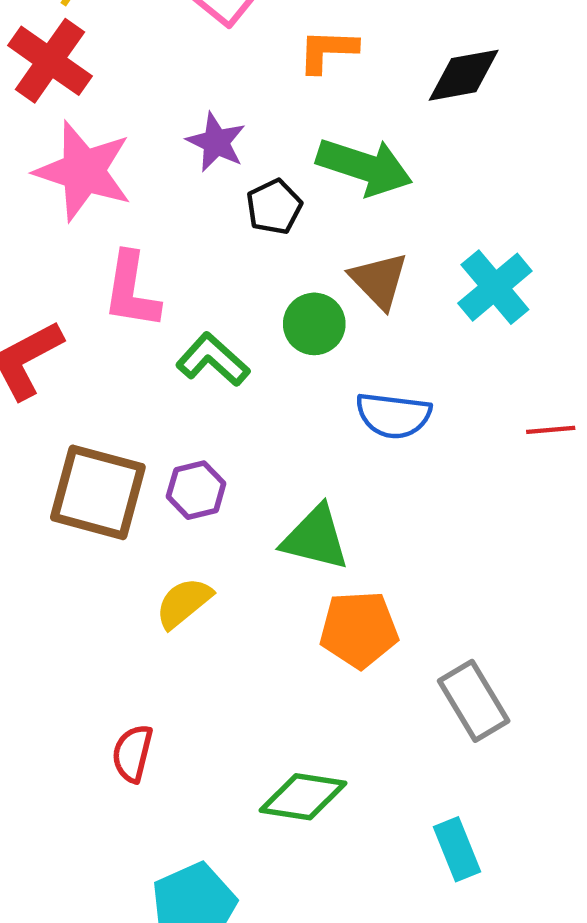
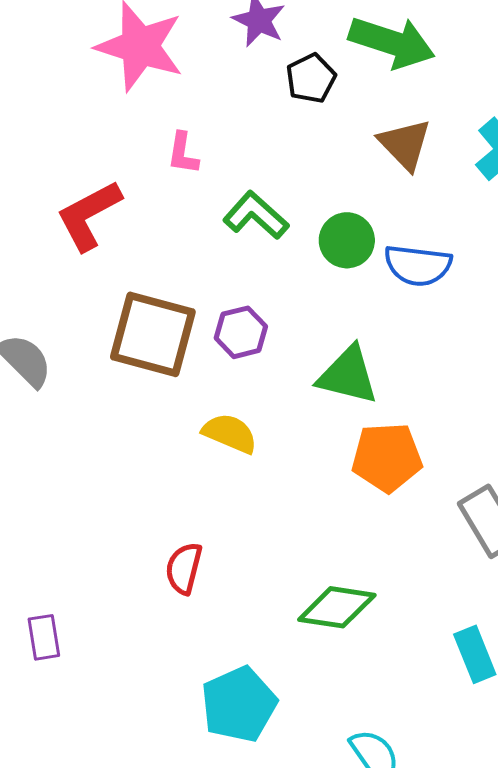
pink L-shape: (131, 290) -> (183, 153), size x0.6
green circle: (314, 324) -> (347, 240), moved
yellow semicircle: (184, 603) -> (230, 433), turned 62

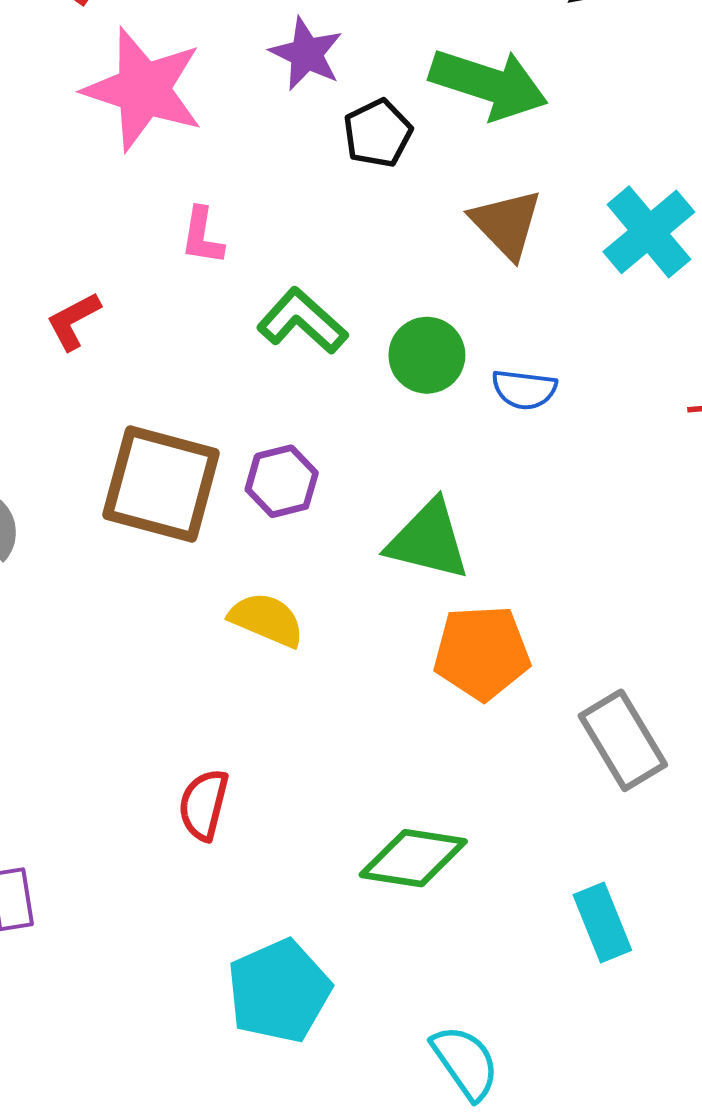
red L-shape: (89, 215) -> (73, 321), size x0.6
blue semicircle: (418, 265) -> (524, 389), size x0.7

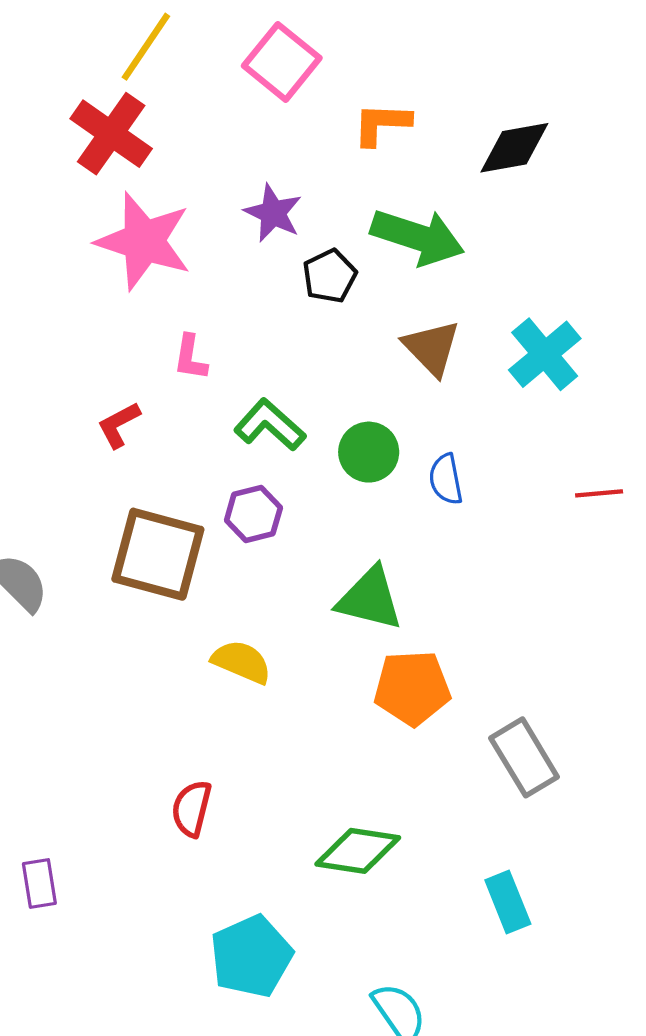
red L-shape: (73, 321) -> (119, 425), moved
blue semicircle: (524, 389) -> (446, 479), turned 72
purple hexagon: (282, 481) -> (253, 514), moved

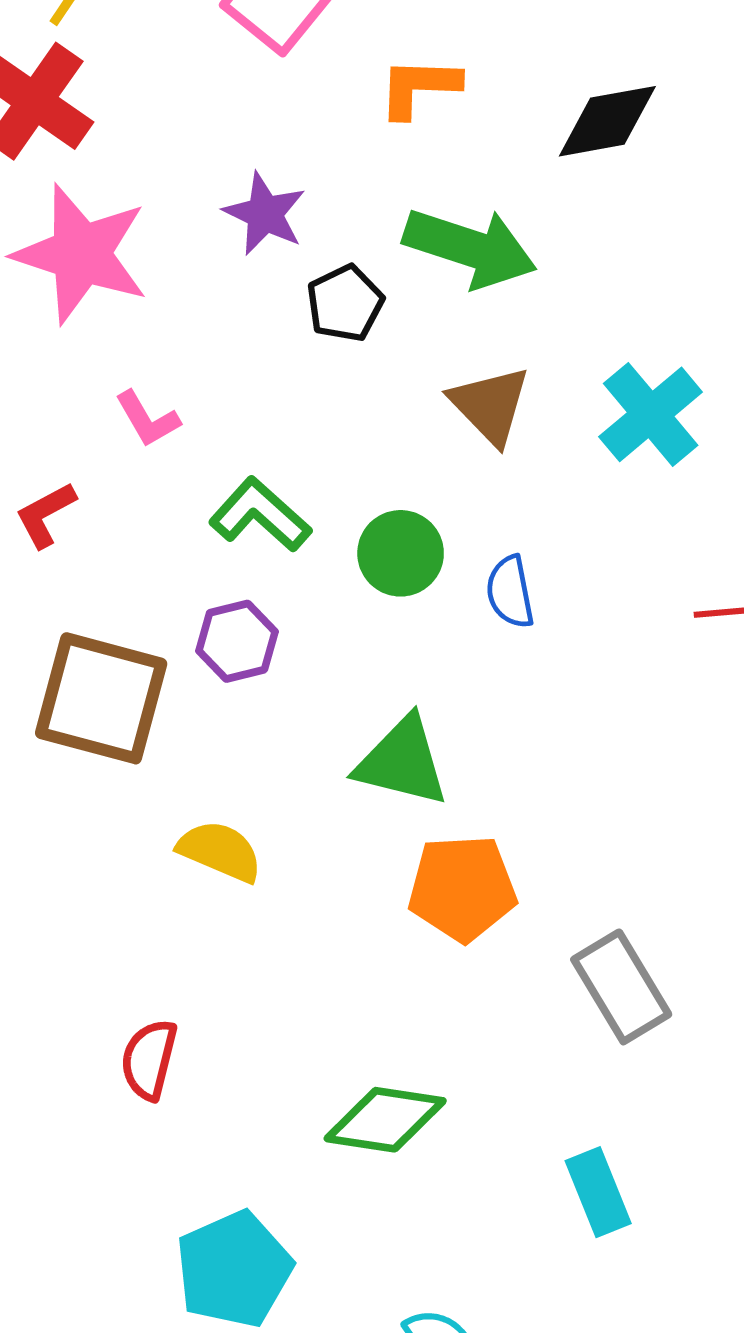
pink L-shape: (190, 358) -> (147, 419), turned -39

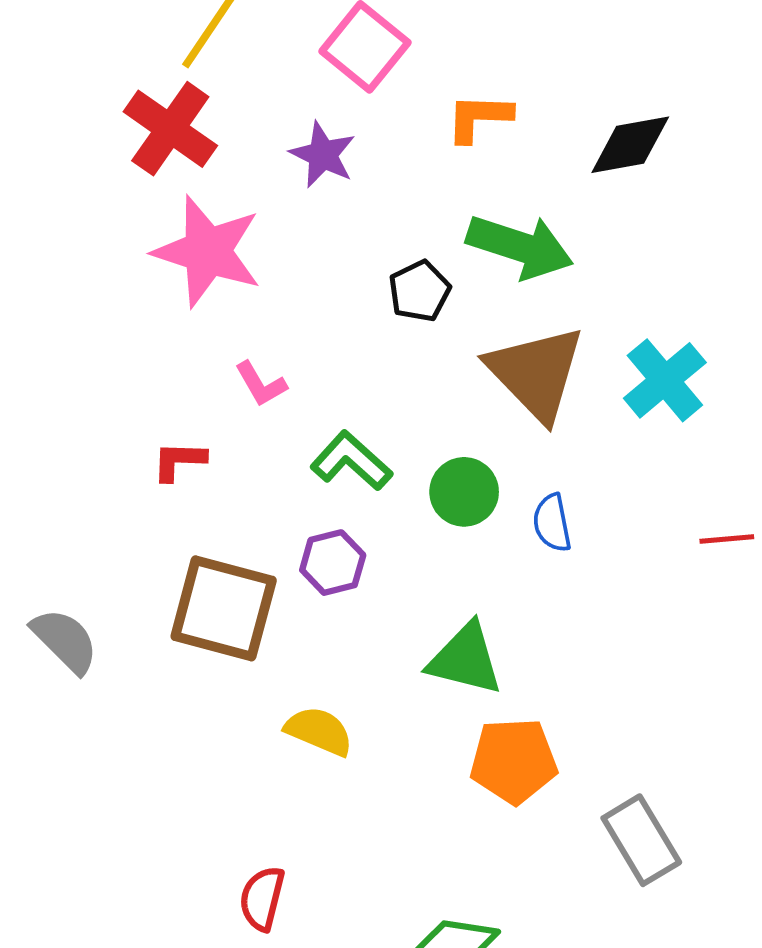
purple star: (265, 214) -> (323, 155), moved
brown triangle: (490, 405) -> (536, 373), size x1.5
red L-shape: (46, 515) -> (179, 461), turned 30

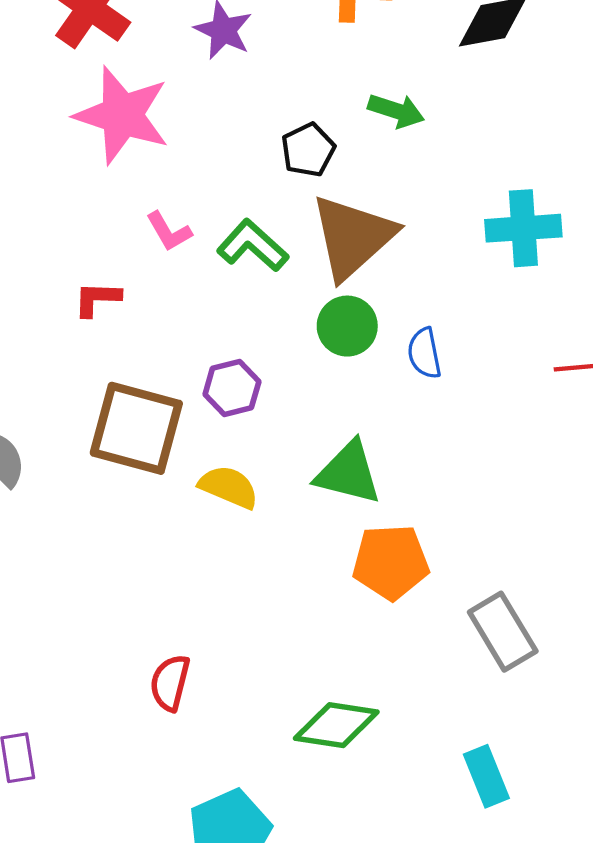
green arrow: (520, 246) -> (396, 111), size x0.6
brown triangle: (536, 373) -> (353, 237), moved, turned 32
cyan cross: (665, 380) -> (523, 228), turned 36
green L-shape: (351, 461) -> (253, 246), moved
yellow semicircle: (319, 731) -> (229, 487), moved

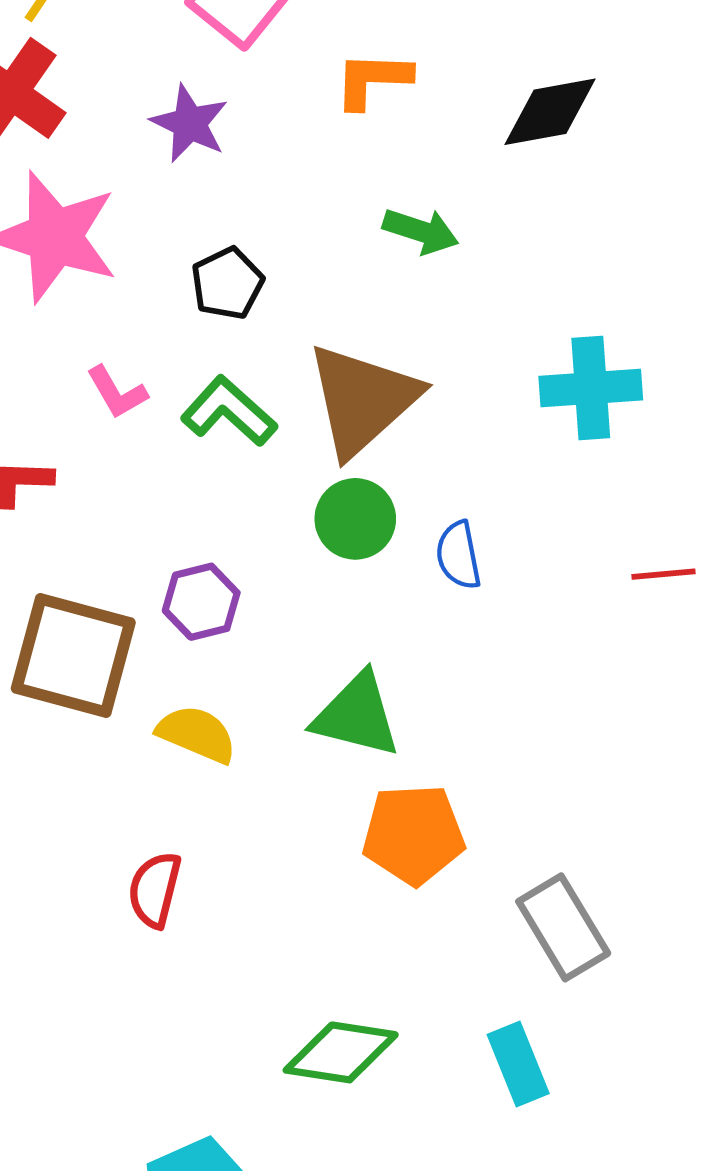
black pentagon: (308, 150) -> (227, 283), moved
red semicircle: (170, 683) -> (155, 890), moved
cyan rectangle: (486, 776) -> (518, 1064), moved

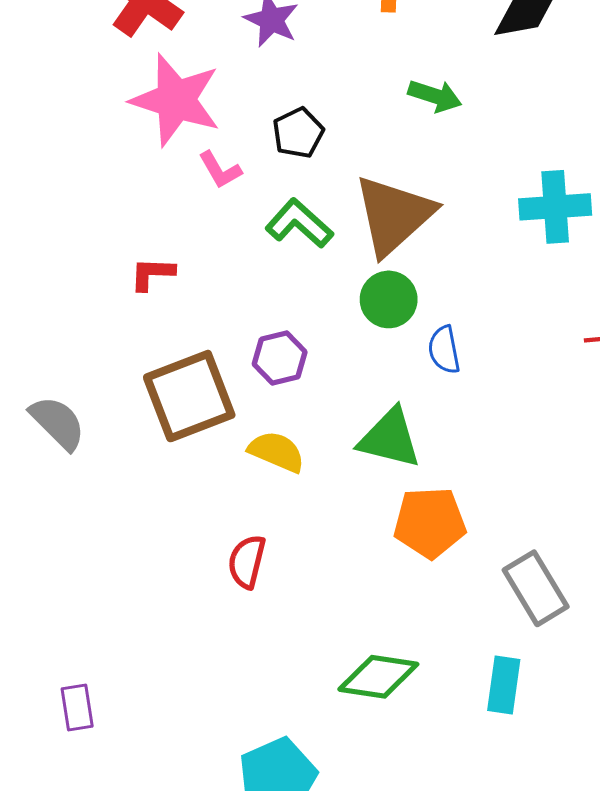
pink L-shape: (117, 392) -> (220, 170), moved
blue semicircle: (458, 555) -> (444, 350), moved
brown square: (73, 656) -> (189, 396), turned -36
cyan rectangle: (518, 1064) -> (504, 685), turned 30

